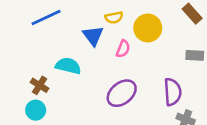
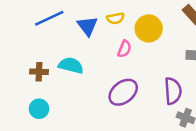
blue triangle: (93, 36) -> (87, 26), moved
brown cross: (40, 85) -> (39, 72), moved, turned -30

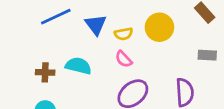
yellow semicircle: (116, 18) -> (124, 34), moved
pink semicircle: (124, 49) -> (124, 59), moved, turned 114

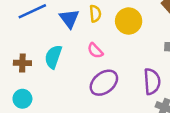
yellow semicircle: (124, 34) -> (95, 14), moved, turned -84
cyan semicircle: (78, 66) -> (53, 57), turned -85

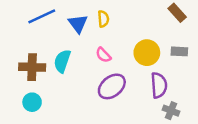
yellow circle: (129, 21) -> (147, 53), moved
brown cross: (22, 63) -> (32, 67), size x1.5

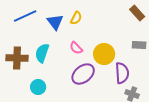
yellow semicircle: (103, 19) -> (76, 18), turned 32
yellow circle: (147, 53) -> (104, 54), moved
cyan circle: (32, 102) -> (38, 87), moved

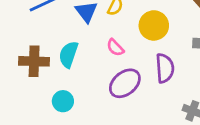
yellow circle: (104, 54) -> (154, 25), moved
purple semicircle: (122, 73) -> (165, 68), moved

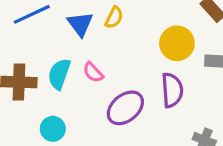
yellow circle: (154, 25) -> (177, 43), moved
pink semicircle: (115, 48) -> (93, 72), moved

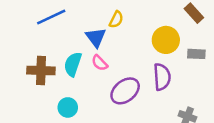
blue triangle: (80, 24) -> (96, 37), moved

